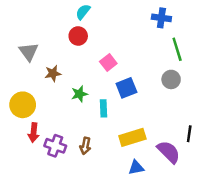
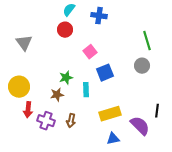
blue cross: (161, 18) -> (99, 16), moved
brown star: (53, 73) -> (57, 95), moved

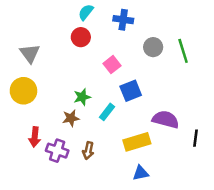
gray circle: (142, 66) -> (153, 47), moved
yellow circle: (19, 87) -> (23, 91), moved
cyan rectangle: (86, 90) -> (107, 112), turned 40
purple semicircle: (140, 126) -> (166, 119), moved, turned -30

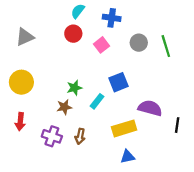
gray triangle: (30, 53) -> (25, 37), moved, turned 42
pink square: (112, 65) -> (102, 45), moved
red arrow: (35, 137) -> (20, 122), moved

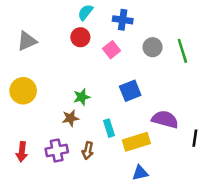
cyan rectangle: (97, 101) -> (109, 128), moved, turned -56
red arrow: (20, 122) -> (22, 152), moved
purple cross: (52, 136) -> (57, 151), turned -30

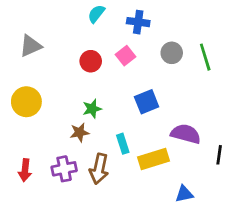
red circle: (80, 37) -> (91, 61), moved
brown arrow: (88, 151) -> (99, 169), size x1.5
blue triangle: (140, 173) -> (184, 194), moved

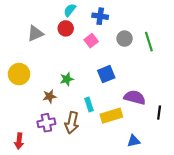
gray triangle: (31, 46) -> (35, 33), moved
red circle: (91, 61) -> (66, 28), moved
brown star: (79, 132) -> (49, 96), moved
red arrow: (25, 170) -> (19, 141), moved

